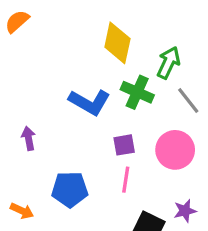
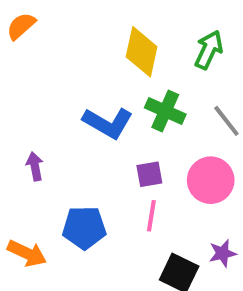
green arrow: (169, 63) -> (209, 50), moved
orange arrow: (22, 211) -> (27, 253), size x1.4

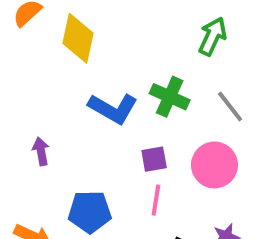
yellow diamond: (142, 52) -> (78, 38), moved

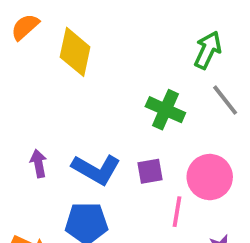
gray line: (230, 106) -> (225, 100), moved
blue L-shape: (113, 108) -> (96, 169), moved
pink line: (156, 200) -> (177, 212), moved

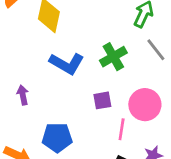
green cross: (165, 110) -> (113, 57), turned 36
blue L-shape: (96, 169) -> (67, 63), moved

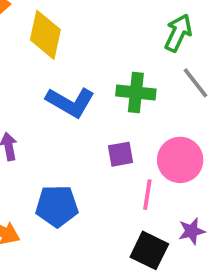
green cross: (113, 57) -> (136, 93), turned 36

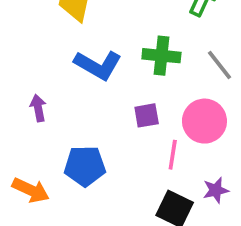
gray line: (196, 83) -> (219, 65), moved

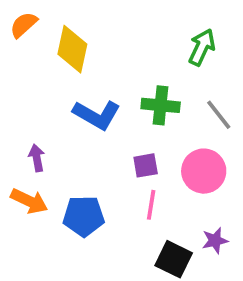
pink line: (173, 155) -> (151, 205), moved
orange arrow: (31, 190) -> (29, 201), moved

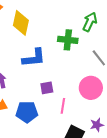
green cross: (161, 105) -> (68, 40), moved
blue L-shape: (97, 115) -> (34, 58), turned -35
purple square: (146, 165) -> (47, 88), moved

